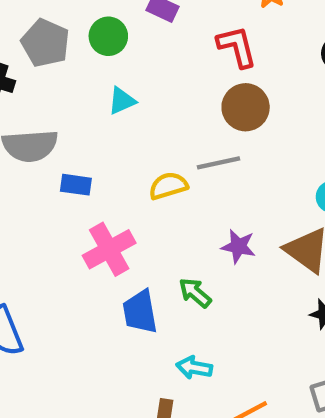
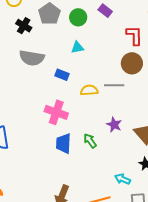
blue rectangle: (76, 185) -> (62, 75), moved
pink cross: (109, 249) -> (56, 112), turned 35
cyan arrow: (194, 368) -> (123, 179), moved

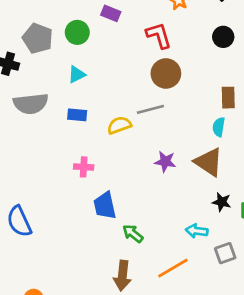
cyan triangle: (77, 47) -> (77, 74), moved
pink cross: (56, 112) -> (84, 167), size x0.6
green arrow: (90, 141) -> (133, 234), moved

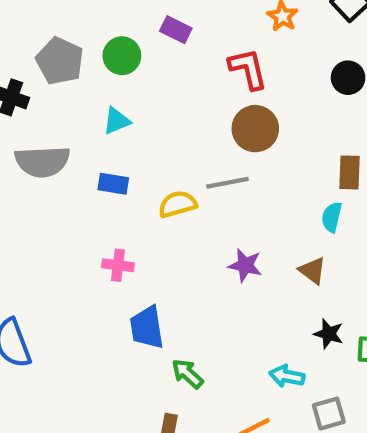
brown triangle: (209, 162) -> (312, 270), size x0.6

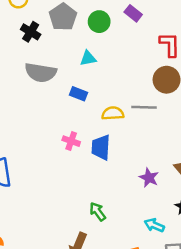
purple star: (245, 265) -> (149, 178), moved
blue trapezoid: (147, 327) -> (101, 147), moved

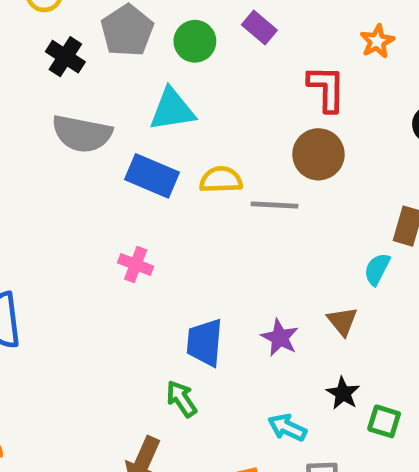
cyan triangle: (88, 58) -> (172, 110), size x1.5
blue rectangle: (78, 94) -> (152, 176), size x1.5
yellow semicircle: (113, 113) -> (221, 180), moved
blue trapezoid: (101, 147) -> (205, 343), moved

